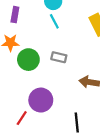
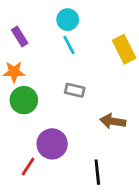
purple rectangle: (15, 15) -> (20, 37), turned -42
green circle: (28, 60) -> (24, 100), moved

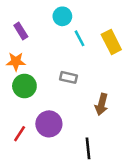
cyan line: (69, 45) -> (79, 38), moved
brown arrow: (113, 121) -> (102, 104), turned -85
red line: (28, 167) -> (20, 134), moved

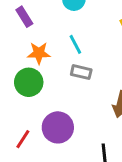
cyan line: (79, 38) -> (75, 44), moved
orange star: (16, 62) -> (39, 53), moved

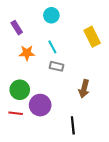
green circle: (29, 82) -> (20, 90), moved
red line: (23, 139) -> (16, 113), turned 64

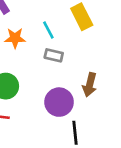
yellow rectangle: (92, 37) -> (82, 17), moved
purple circle: (40, 105) -> (59, 102), moved

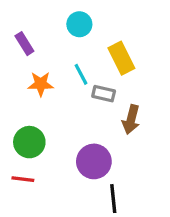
gray rectangle: (54, 55) -> (104, 94), moved
brown arrow: (90, 85) -> (131, 119), moved

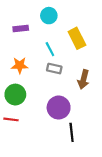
purple rectangle: (24, 44) -> (21, 29), moved, turned -64
orange star: (41, 84) -> (20, 65), moved
gray rectangle: (104, 94) -> (54, 69), moved

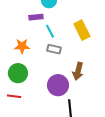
purple rectangle: (21, 29) -> (36, 17), moved
yellow rectangle: (77, 38) -> (82, 30), moved
brown arrow: (83, 79) -> (78, 71), moved

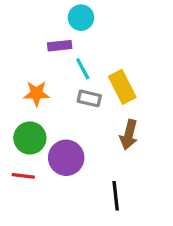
yellow rectangle: (82, 30) -> (122, 87), moved
purple circle: (58, 85) -> (66, 158), moved

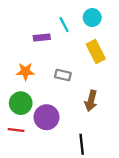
cyan circle: (81, 18) -> (92, 18), moved
cyan line: (83, 69) -> (64, 25), moved
yellow rectangle: (122, 87) -> (96, 52), moved

